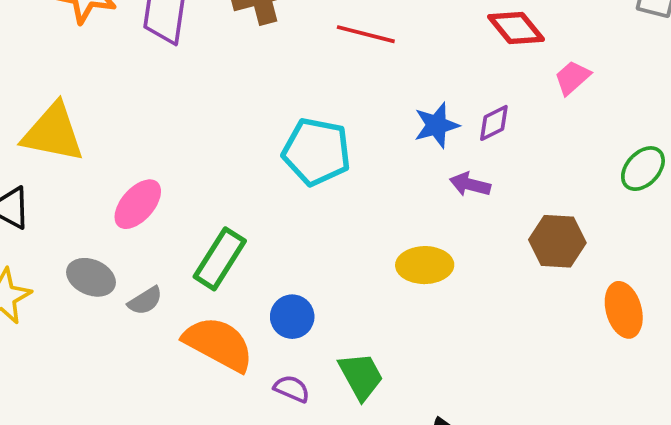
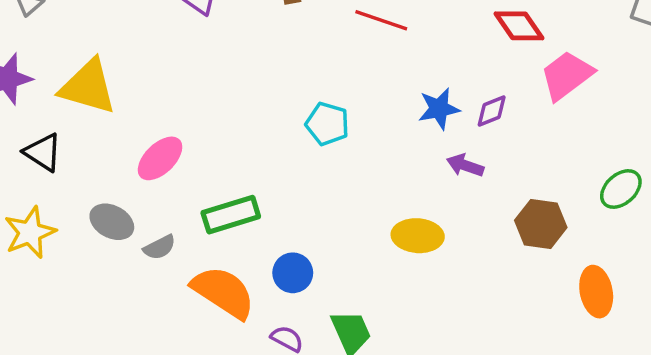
pink trapezoid: (572, 78) -> (567, 75), size x1.6
cyan pentagon: (317, 152) -> (327, 124), size x0.7
green ellipse: (643, 169) -> (621, 189), moved
green rectangle: (220, 259) -> (231, 215), turned 36

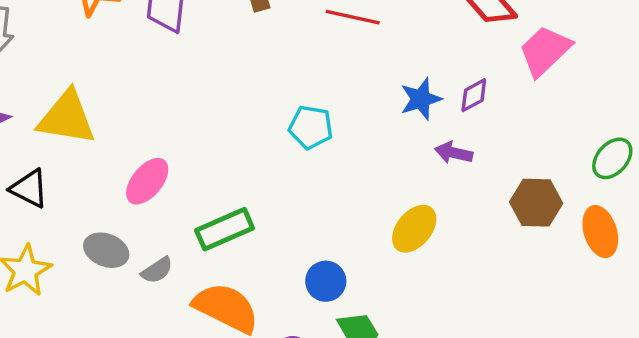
yellow ellipse: (418, 236) -> (414, 229), turned -48
blue circle: (293, 273) -> (326, 281), moved
orange ellipse: (596, 292) -> (600, 232), moved

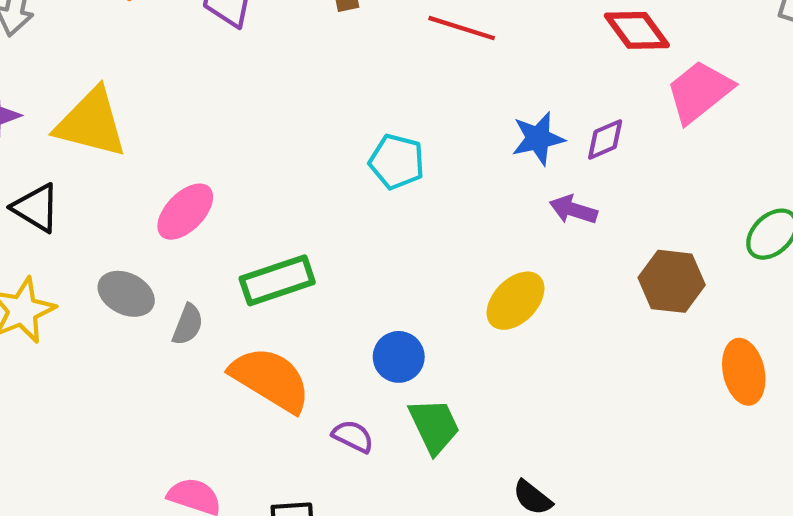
orange ellipse: (600, 232) -> (744, 372), moved
gray semicircle: (157, 270) -> (188, 325), turned -40

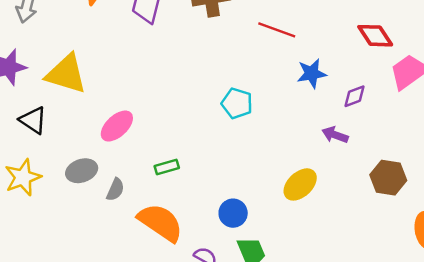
blue star: (538, 138) -> (312, 73), moved
green rectangle: (277, 280) -> (167, 167), size x0.6
gray ellipse: (126, 294) -> (82, 171), turned -48

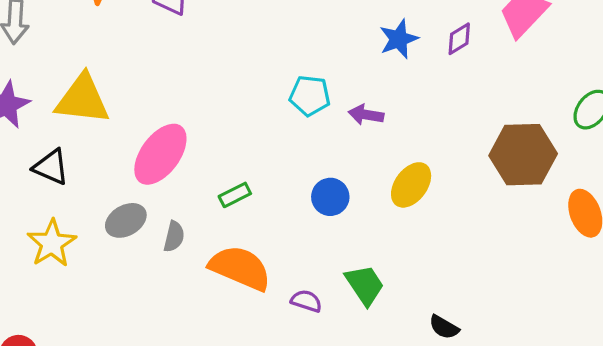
purple diamond: (355, 96) -> (459, 39), moved
pink ellipse: (117, 126) -> (160, 154), size x1.4
purple arrow: (335, 135) -> (366, 115), moved
brown hexagon: (388, 178) -> (523, 155), size x1.4
blue circle: (233, 213) -> (330, 197), moved

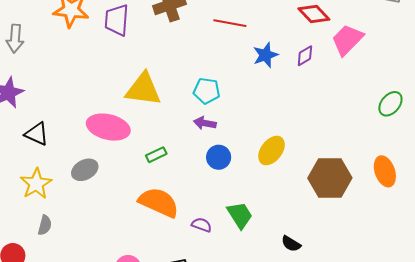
yellow triangle: (82, 99) -> (143, 89), moved
purple arrow: (366, 115) -> (205, 123), moved
pink ellipse: (160, 154) -> (108, 127), turned 66
brown hexagon: (523, 155) -> (330, 178), moved
gray semicircle: (174, 237) -> (45, 225), moved

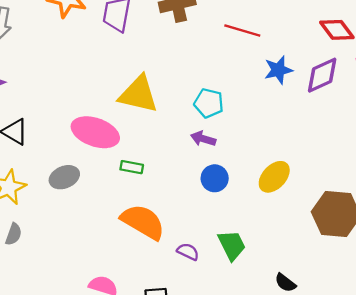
purple diamond: (305, 56) -> (322, 75), size x1.6
green rectangle: (156, 155) -> (132, 167), moved, turned 30

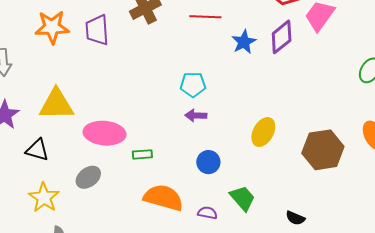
yellow triangle: (138, 94) -> (56, 104), moved
blue circle: (215, 178) -> (208, 162), moved

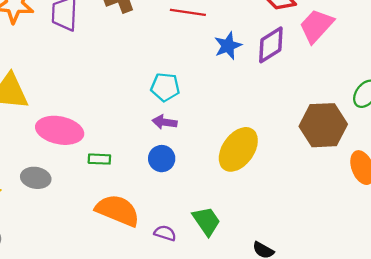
yellow ellipse: (263, 132) -> (238, 149), size x1.4
brown hexagon: (323, 150) -> (323, 125), moved
blue circle: (208, 162) -> (162, 159), moved
gray ellipse: (88, 177) -> (36, 178), turned 40

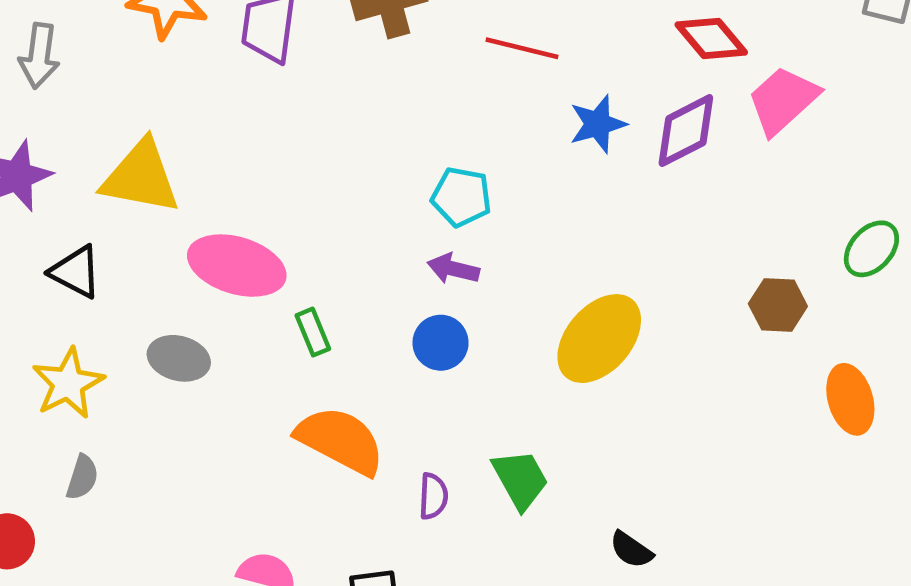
brown hexagon: (323, 125) -> (778, 305), size x0.6
green rectangle: (99, 159) -> (313, 332), turned 60
purple semicircle: (165, 233) -> (433, 496), turned 70

